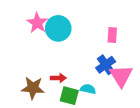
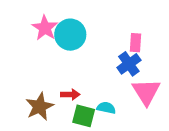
blue cross: (106, 65) -> (129, 64), moved
brown star: (33, 88) -> (40, 107), turned -30

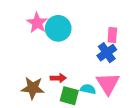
pink triangle: (146, 92) -> (108, 84), moved
brown star: (40, 107) -> (33, 88), turned 30

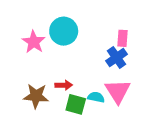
pink star: (37, 23) -> (34, 42), moved

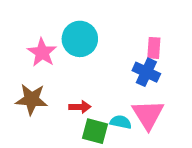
blue cross: (117, 58) -> (146, 72), turned -30
brown star: (36, 96) -> (31, 99), moved

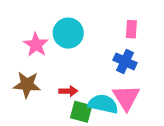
pink rectangle: (154, 48) -> (131, 29), moved
cyan semicircle: (121, 122) -> (103, 104), size x1.6

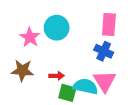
pink rectangle: (131, 29) -> (109, 24), size x1.5

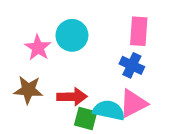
red arrow: (57, 76) -> (72, 97), size x1.5
pink triangle: (105, 81) -> (133, 103), turned 35

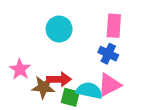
pink star: (38, 48) -> (20, 69), moved
brown star: (28, 90) -> (43, 87), moved

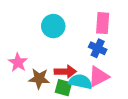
red arrow: (59, 79) -> (65, 71), moved

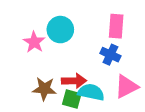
pink star: (18, 62) -> (34, 42), moved
pink triangle: (99, 77) -> (126, 87), moved

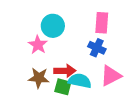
pink star: (34, 42) -> (38, 45), moved

